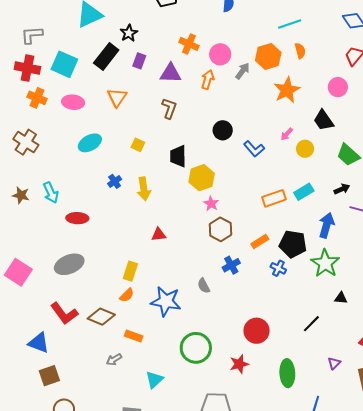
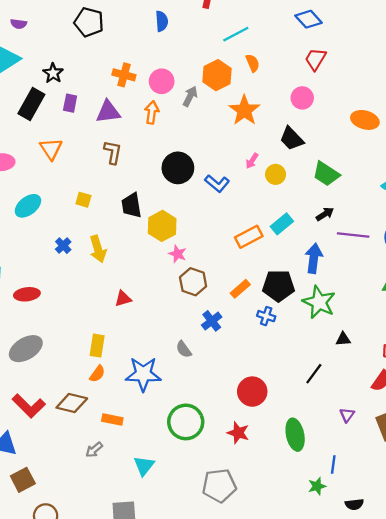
black circle: (223, 130) -> (178, 168), size x1.4
red star: (239, 364) -> (238, 433), turned -30

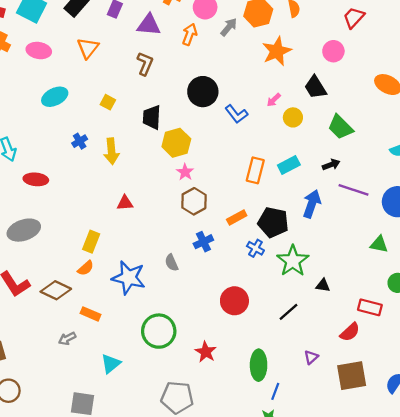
orange rectangle: (249, 237) -> (255, 170), turned -60
green star: (319, 302) -> (293, 261), moved
red circle: (252, 392) -> (234, 301), moved
blue line: (333, 464) -> (275, 391), moved

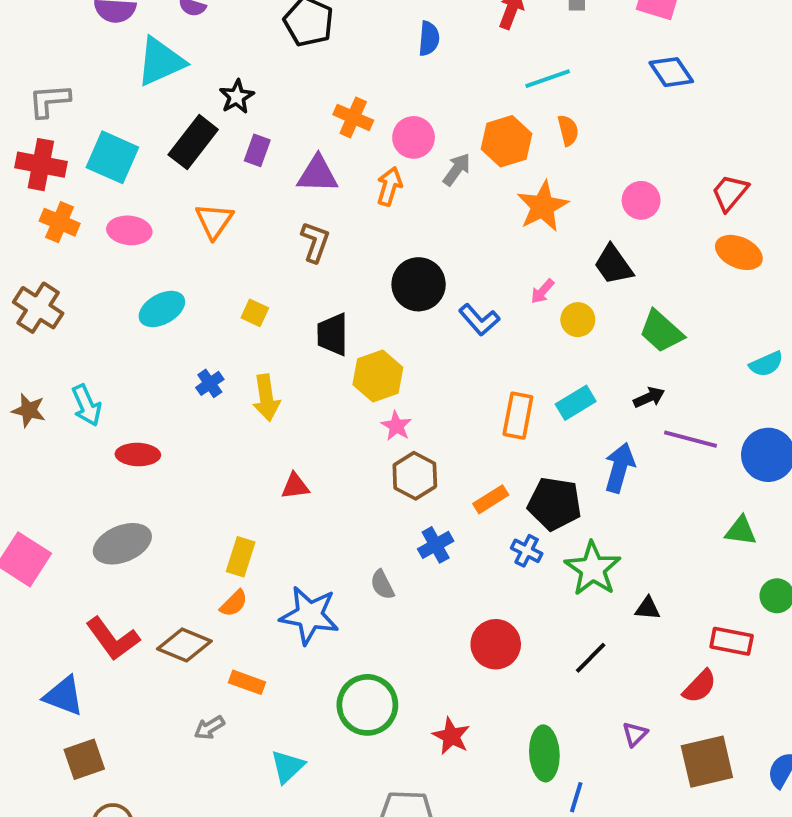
red trapezoid: (354, 18) -> (730, 193), moved

